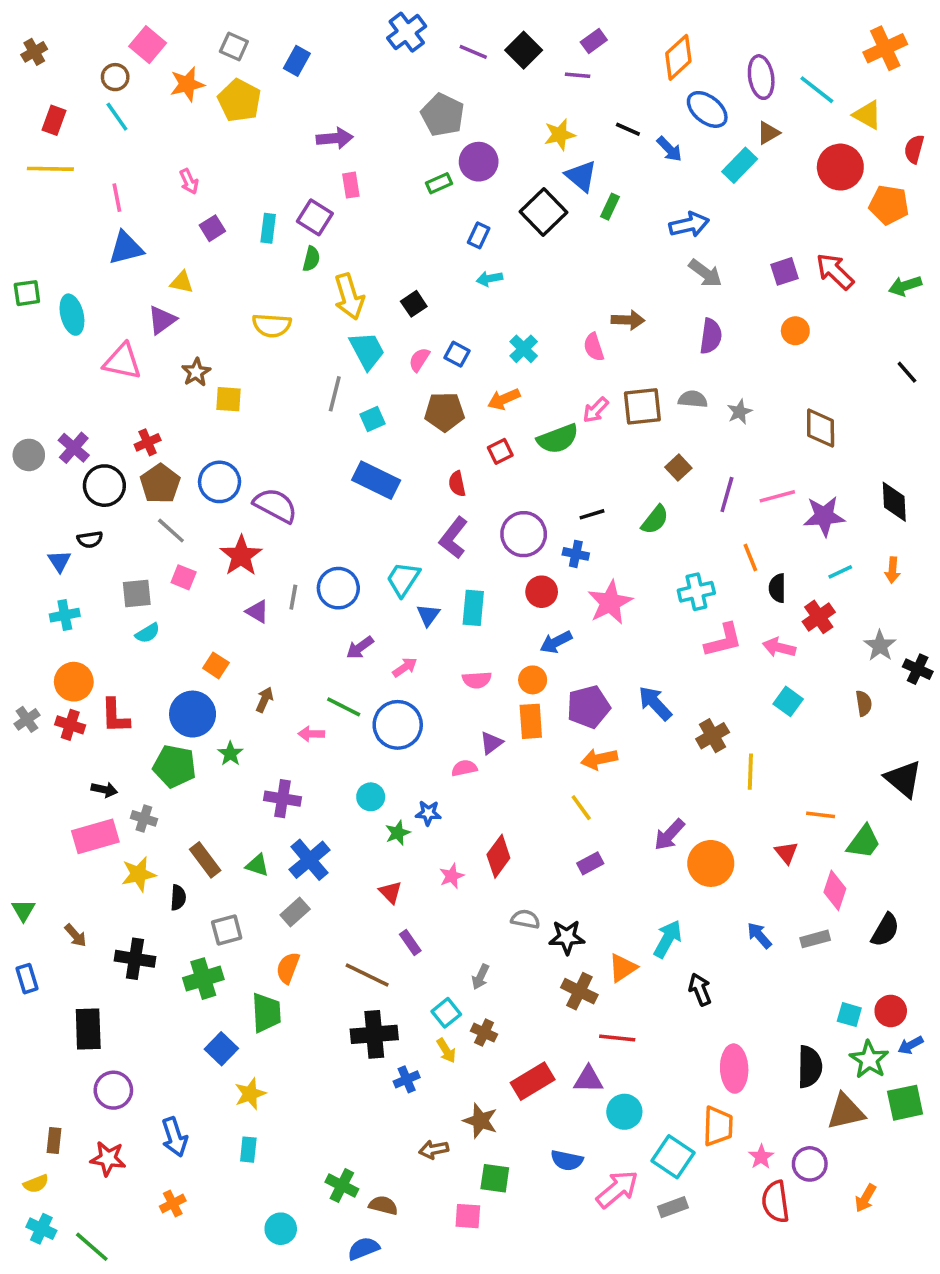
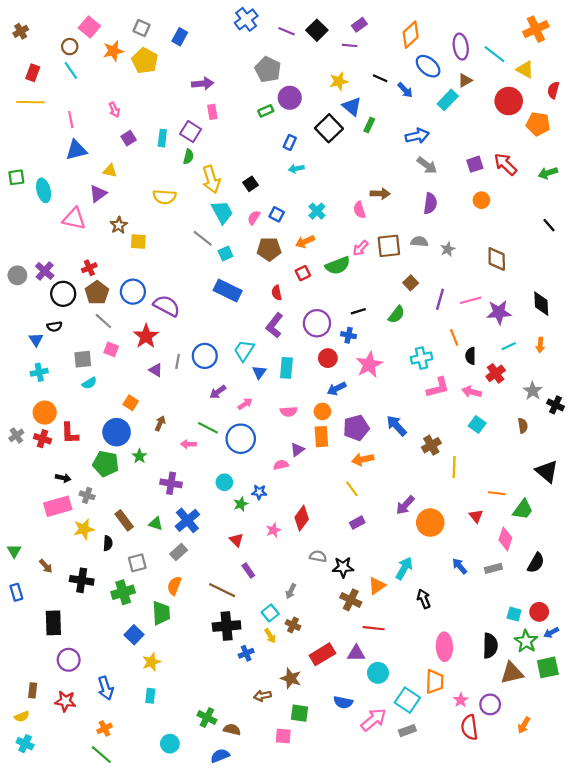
gray line: (335, 394) -> (203, 238), turned -66
green line: (92, 1247) -> (101, 755), moved

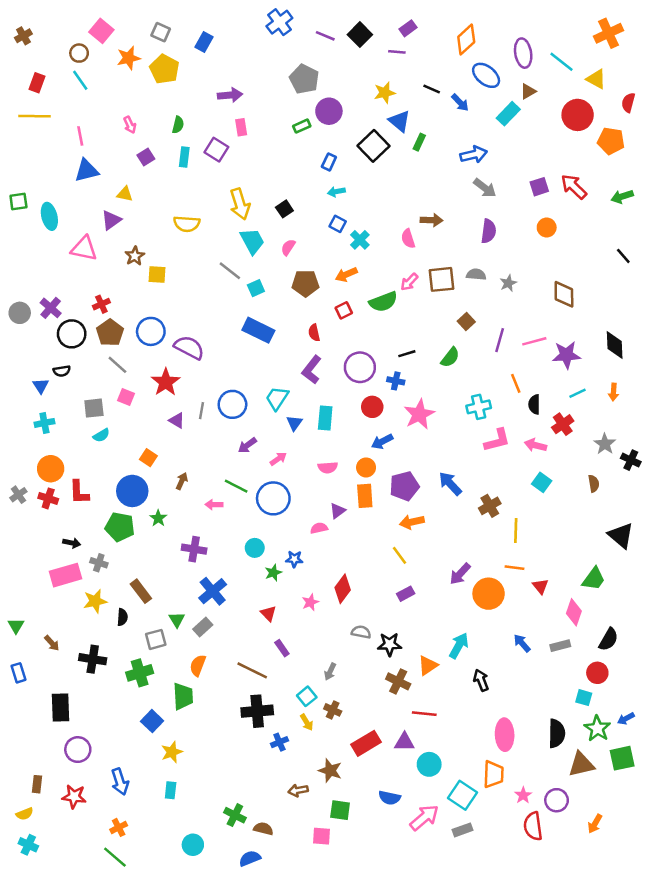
green semicircle: (188, 157) -> (178, 125), moved
blue square: (277, 214) -> (338, 224), moved
orange line: (497, 493) -> (514, 568), moved
green triangle: (156, 524) -> (177, 620), moved, turned 40
red circle: (539, 612) -> (597, 673), moved

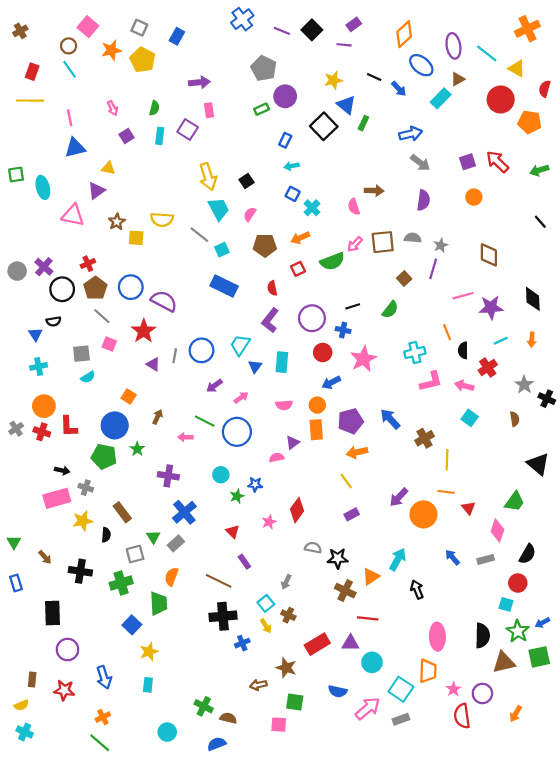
yellow semicircle: (187, 224) -> (162, 220), moved
purple line: (500, 340) -> (433, 269), moved

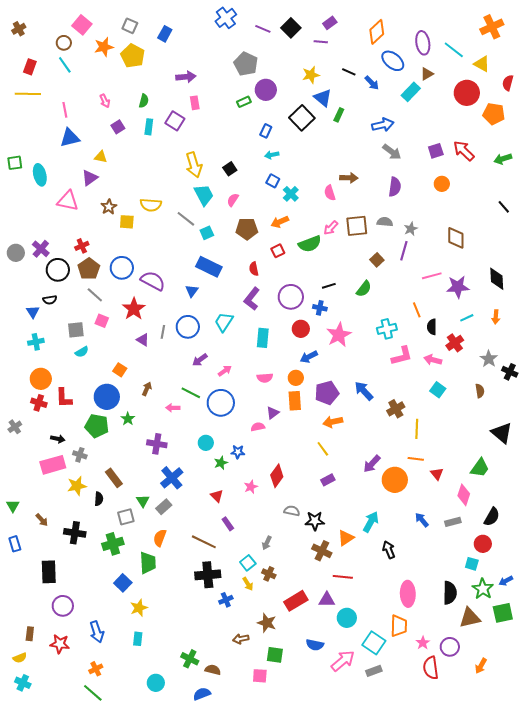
blue triangle: (255, 366) -> (192, 291), moved
gray cross: (16, 429) -> (15, 427), moved

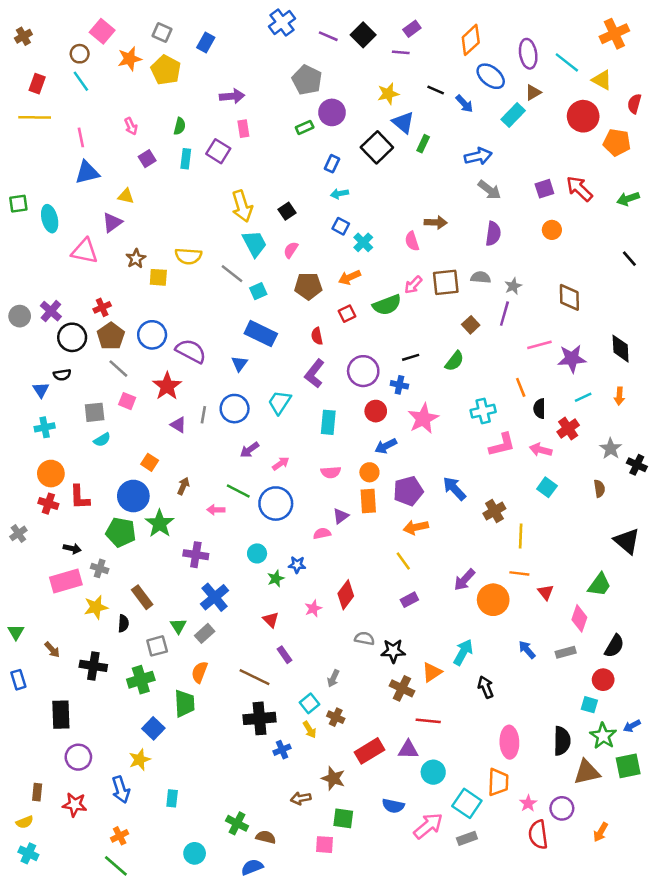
green star: (128, 419) -> (160, 523), size x1.6
yellow star: (139, 608) -> (140, 760), moved

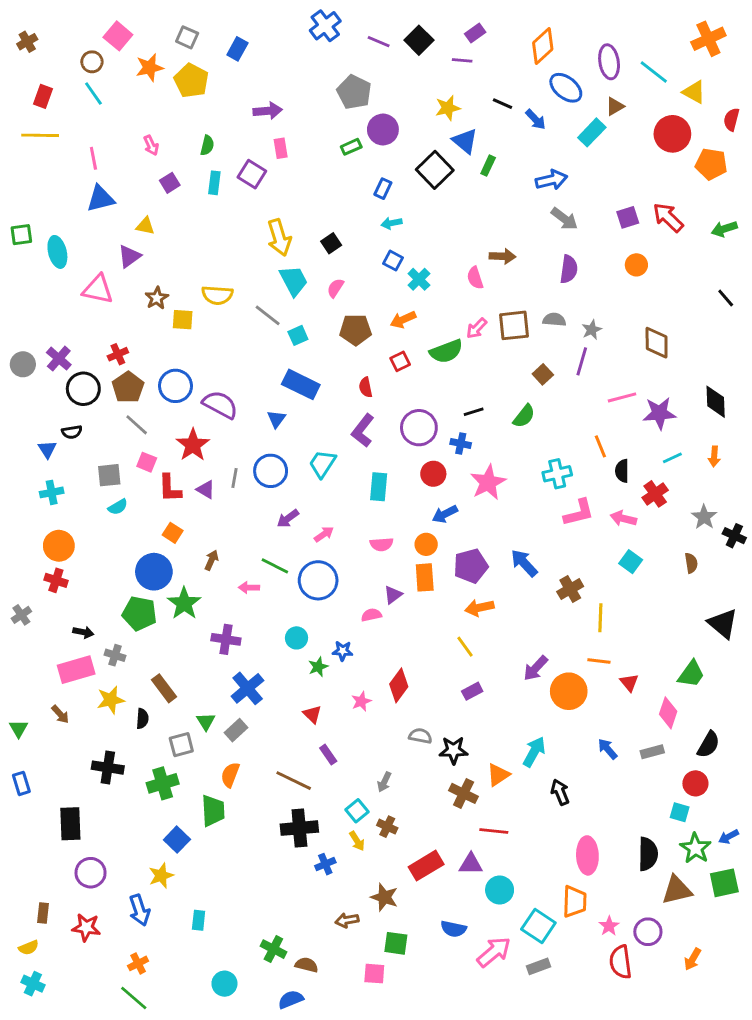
red L-shape: (80, 497) -> (170, 488), moved
brown arrow: (52, 650) -> (60, 714), moved

